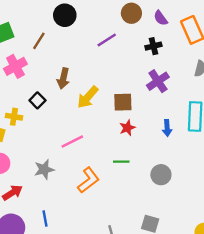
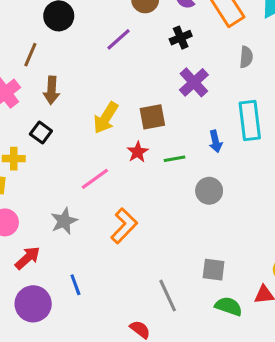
brown arrow: (63, 78) -> (52, 90), moved
red star: (127, 128) -> (138, 152), moved
green line: (121, 162) -> (174, 159), moved
gray circle: (161, 175) -> (209, 191), moved

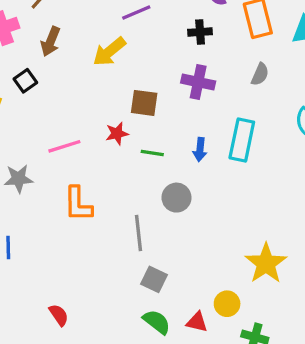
purple cross: (194, 82) -> (198, 82), turned 36
yellow arrow: (106, 118) -> (109, 52), moved
orange L-shape: (124, 226) -> (78, 204), turned 117
gray line: (168, 296) -> (138, 233), moved

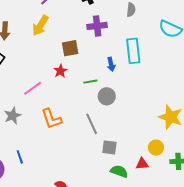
green line: (152, 153) -> (90, 82), moved

